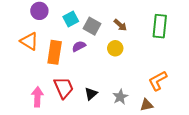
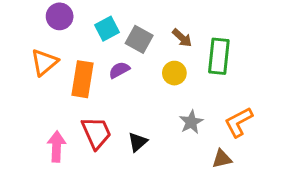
green rectangle: (160, 26) -> (219, 56), moved
orange triangle: (29, 41) -> (44, 62), turned 48
gray star: (120, 97) -> (191, 122), moved

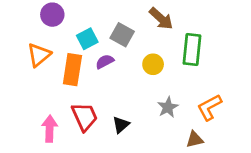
cyan square: (107, 29) -> (87, 39), moved
brown arrow: (182, 38) -> (161, 19), moved, size x1.4

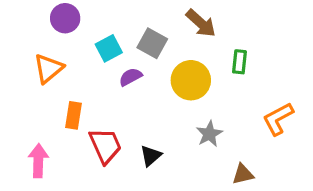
green rectangle: (192, 49) -> (239, 62), size x0.6
yellow circle: (153, 64) -> (191, 80), size x1.5
orange rectangle: (72, 70) -> (74, 115), moved, size x0.7
orange L-shape: (209, 107) -> (278, 119), moved
pink arrow: (50, 129) -> (38, 161), moved

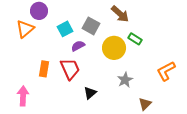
green rectangle: (239, 62) -> (135, 39), moved, turned -64
orange triangle: (48, 68) -> (25, 29), moved
red trapezoid: (105, 146) -> (70, 69), moved
brown triangle: (243, 174) -> (145, 104), turned -32

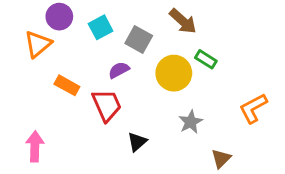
cyan square: (65, 29) -> (101, 27), moved
orange rectangle: (44, 69) -> (67, 85), moved, turned -70

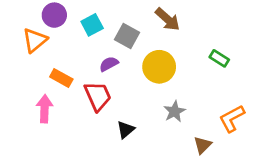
green rectangle: (206, 59) -> (219, 58), moved
orange L-shape: (253, 108) -> (232, 118), moved
pink arrow: (35, 146) -> (45, 109), moved

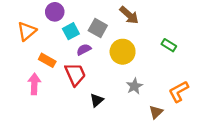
purple circle: (54, 15) -> (55, 12), moved
cyan square: (92, 25) -> (71, 31), moved

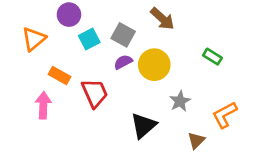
purple semicircle: (84, 50) -> (123, 62), moved
gray star: (134, 86) -> (180, 101), moved
black triangle: (97, 100) -> (143, 126), moved, size x1.5

